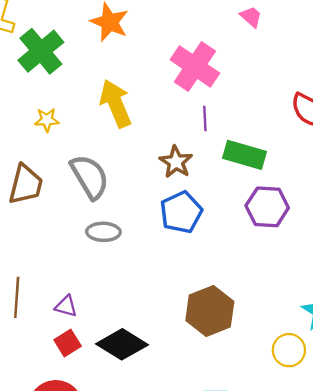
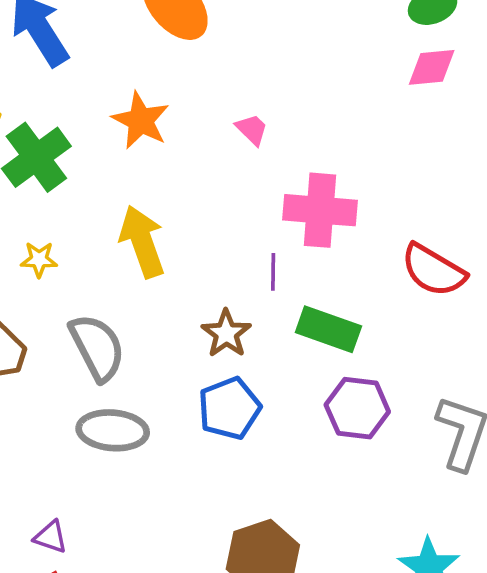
pink trapezoid: (251, 17) -> (252, 129), moved
pink cross: (195, 66) -> (320, 210), moved, turned -33
gray ellipse: (103, 232) -> (113, 430), size x1.4

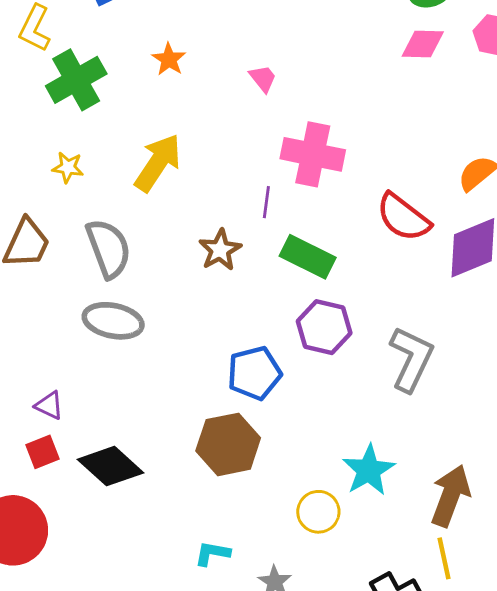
orange star: (141, 120) -> (169, 59), size x0.7
yellow arrow: (142, 242) -> (158, 163), turned 46
blue pentagon: (229, 408) -> (254, 373), moved

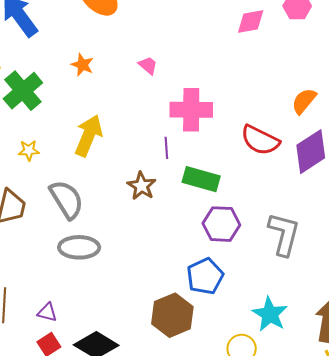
blue pentagon: (254, 373) -> (205, 276), moved

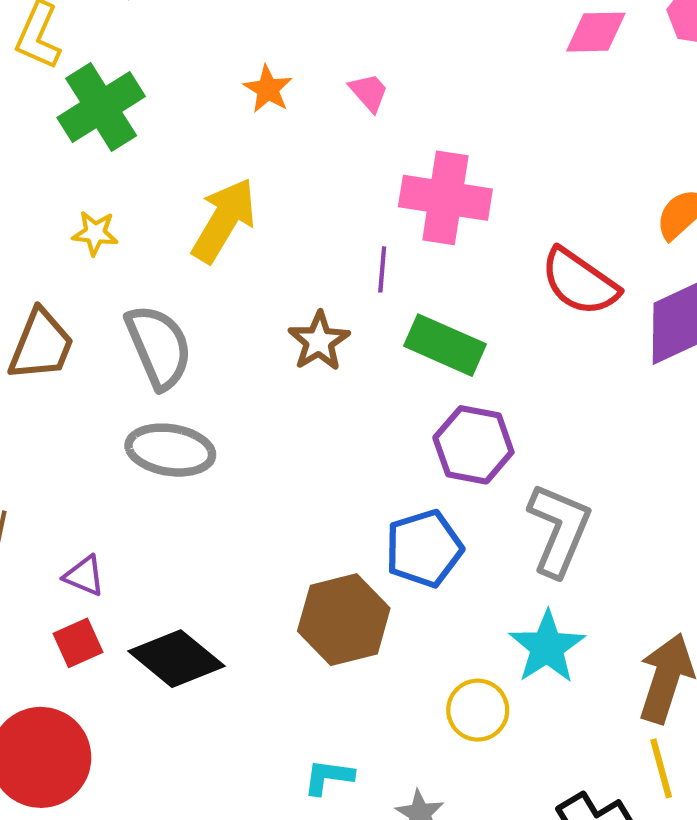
orange star: (82, 65) -> (268, 89), moved
gray L-shape: (284, 234) -> (559, 530), moved

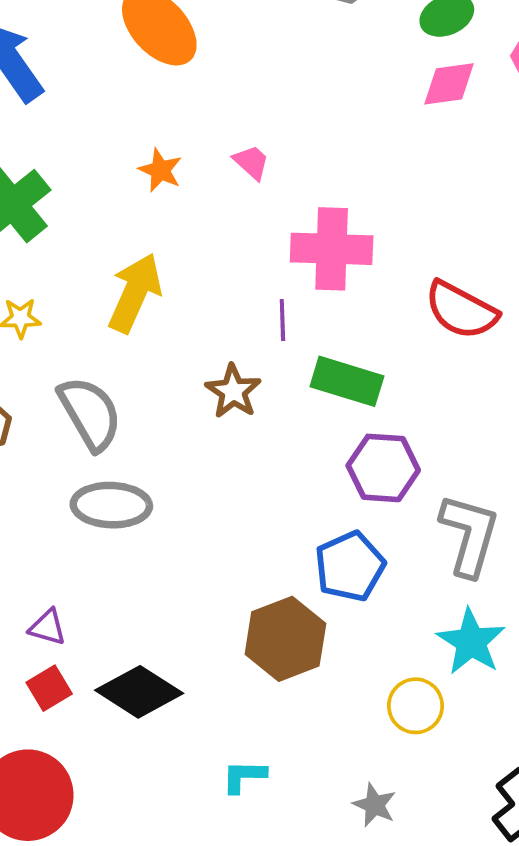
cyan L-shape: (328, 777) -> (244, 776), moved

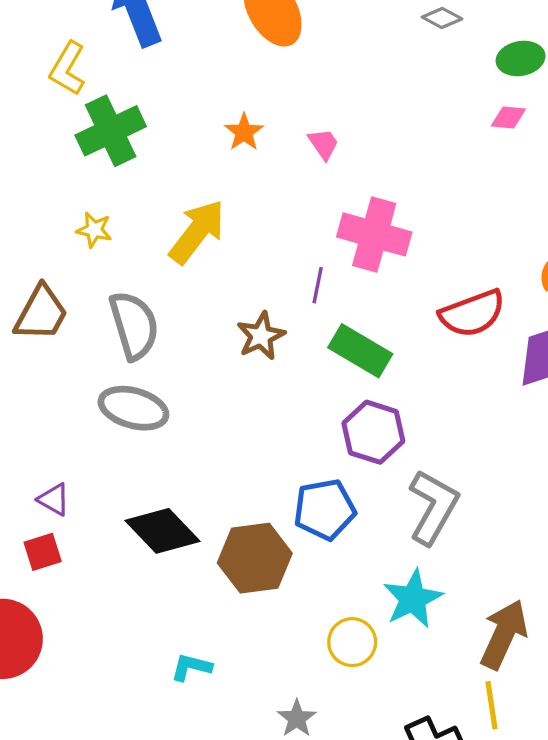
pink diamond: (449, 84) -> (508, 118), size x0.7
red semicircle: (461, 310) -> (472, 313), turned -62
black diamond: (139, 692) -> (162, 531), moved

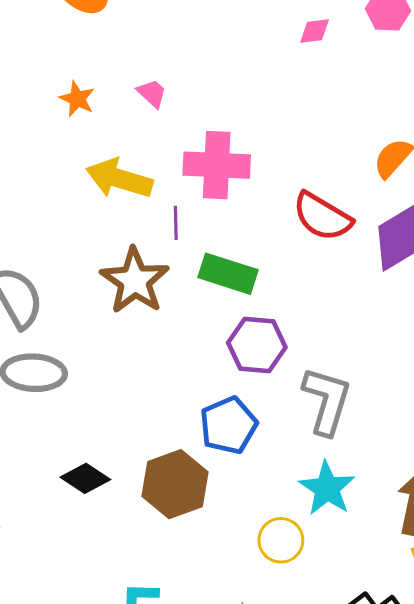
yellow arrow: (197, 232) -> (119, 179), moved, turned -98
red semicircle: (472, 313) -> (322, 217), turned 64
brown star: (261, 336) -> (135, 281), size x1.5
black diamond: (162, 531) -> (85, 478), size x0.7

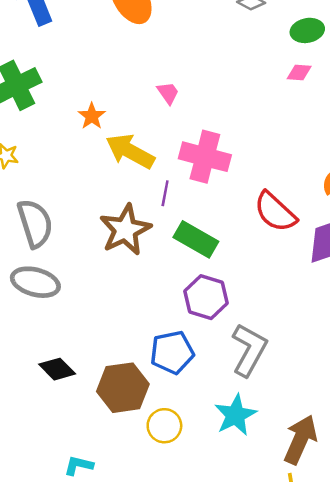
orange star: (77, 99) -> (92, 116), moved
yellow circle: (281, 540) -> (164, 426), moved

